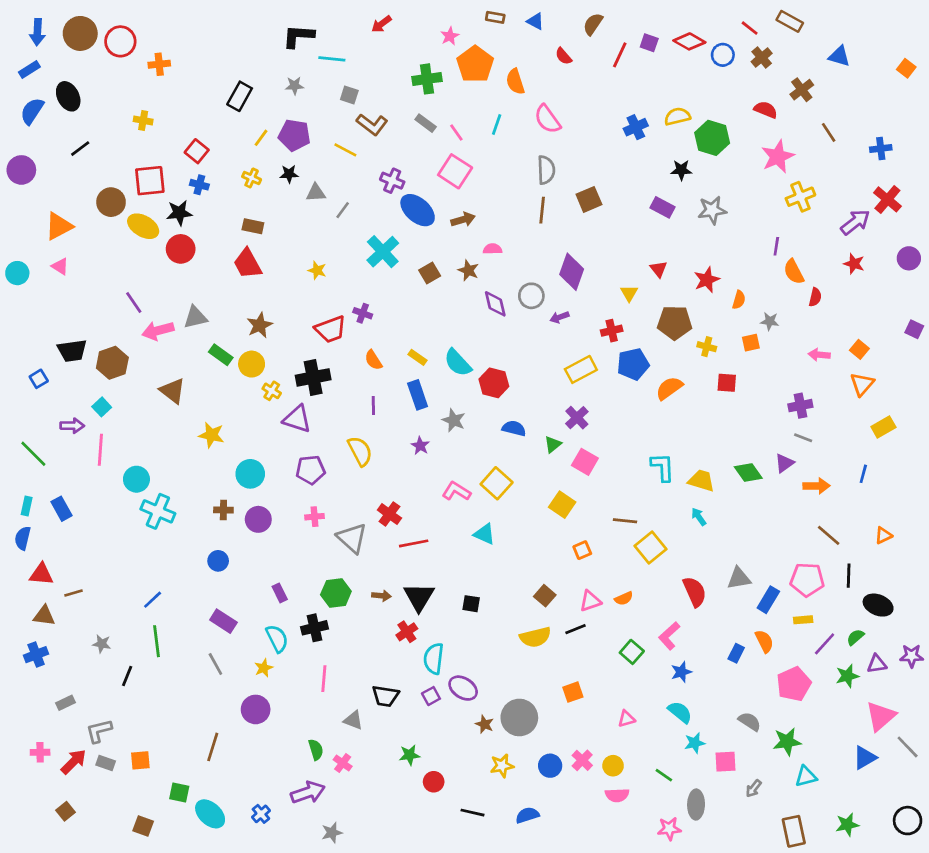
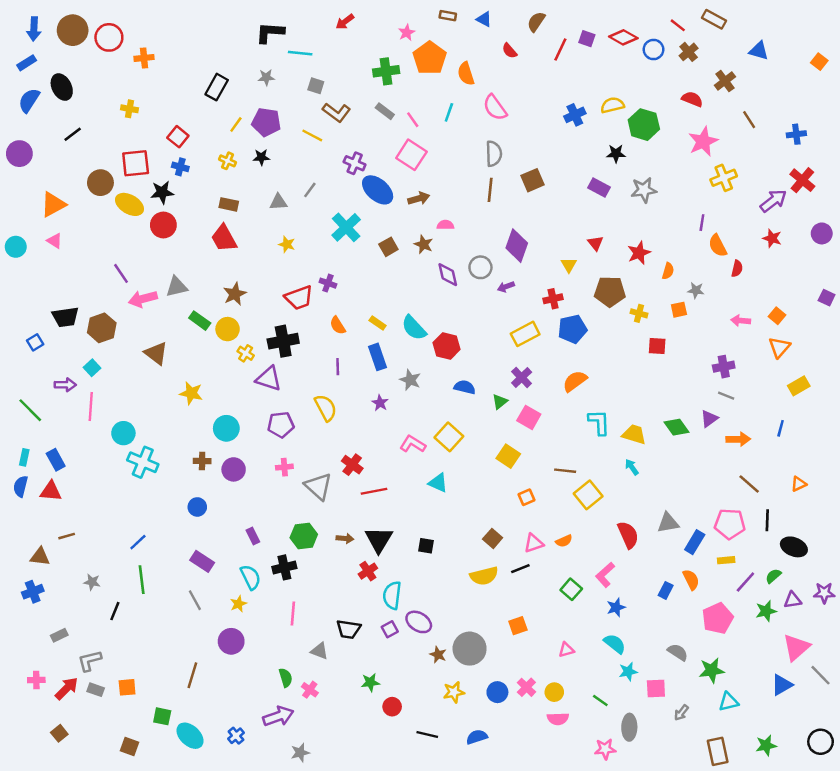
gray triangle: (316, 193) -> (278, 202), moved
orange semicircle: (669, 388) -> (575, 381), moved
red triangle: (41, 574) -> (51, 491), moved

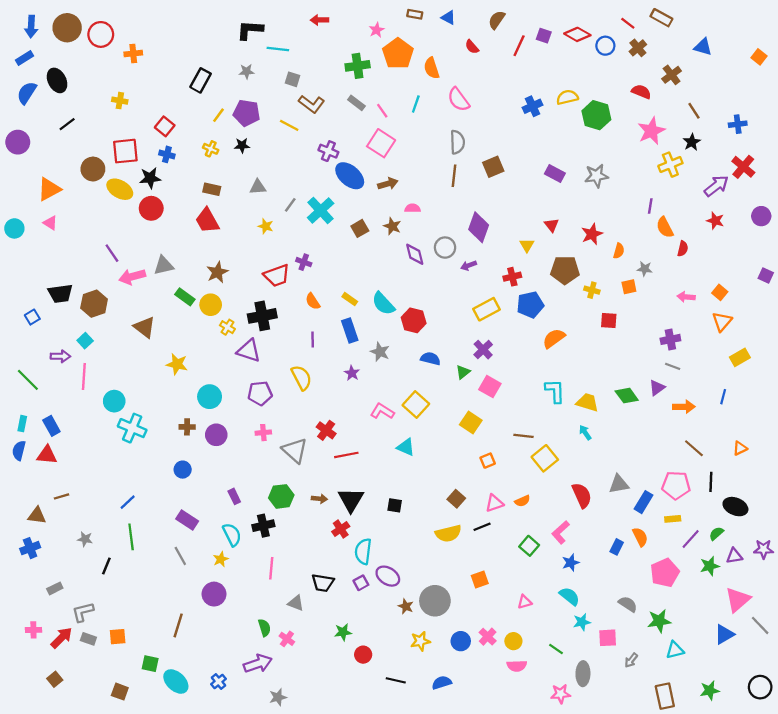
red arrow: (345, 22) -> (319, 20), turned 36
black star: (616, 154) -> (692, 142), moved, turned -30
gray line: (310, 190) -> (290, 205), moved
orange semicircle: (575, 381) -> (554, 338), moved

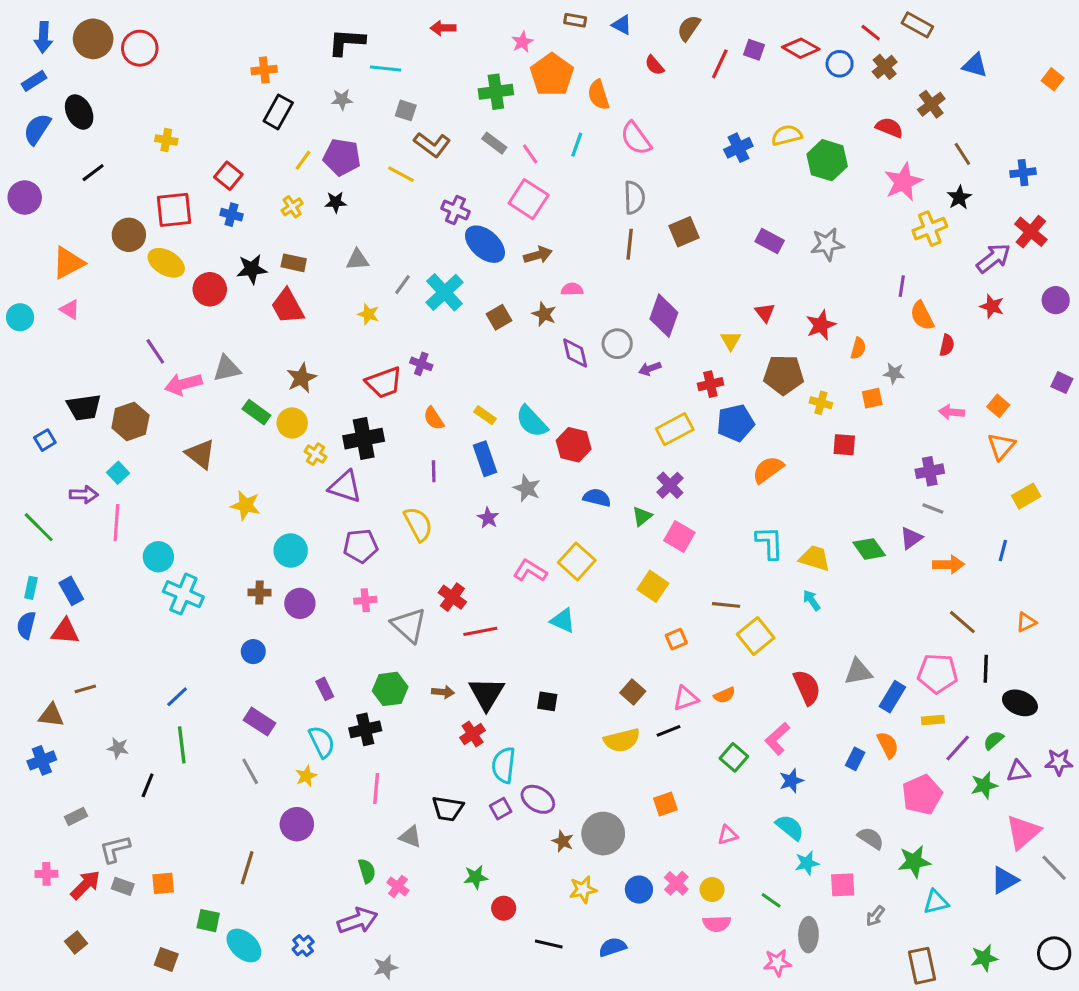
orange cross: (133, 54) -> (264, 70), moved
yellow cross: (211, 149) -> (292, 207), turned 32
black star: (150, 178) -> (252, 269), moved

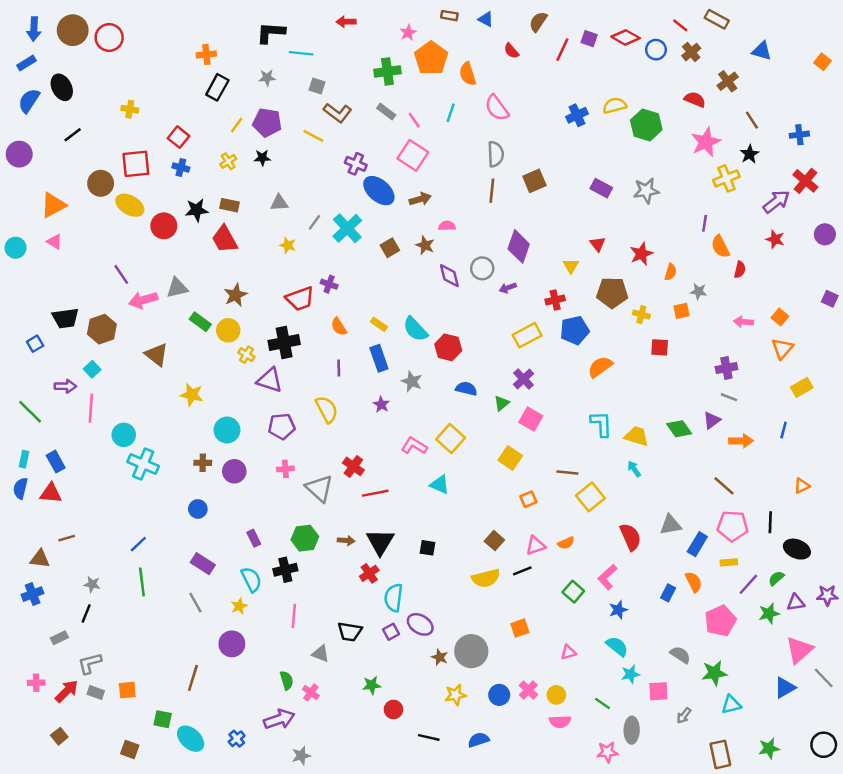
brown line: (962, 622) -> (724, 486), moved
black line: (148, 785) -> (86, 613), moved

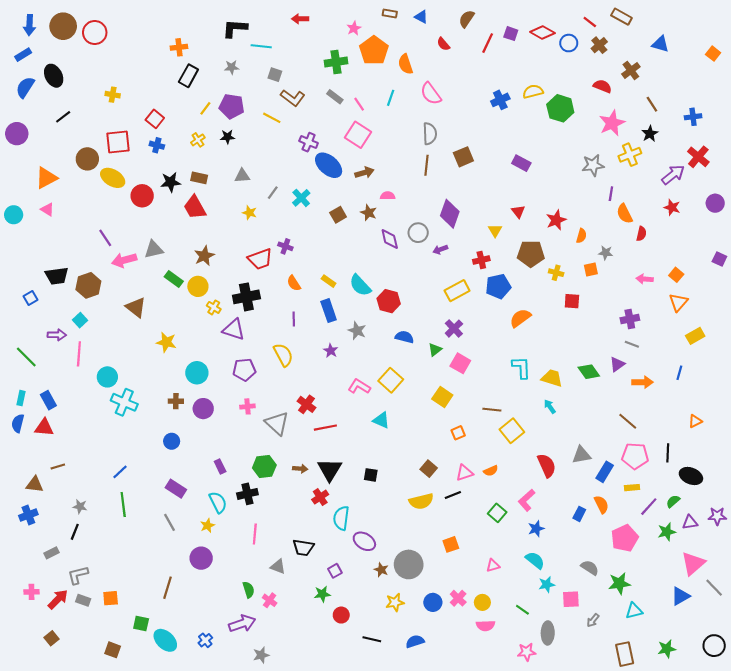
gray star: (646, 191) -> (593, 165), moved
cyan cross: (347, 228) -> (301, 198), size x0.7
purple square: (391, 632) -> (335, 571), moved

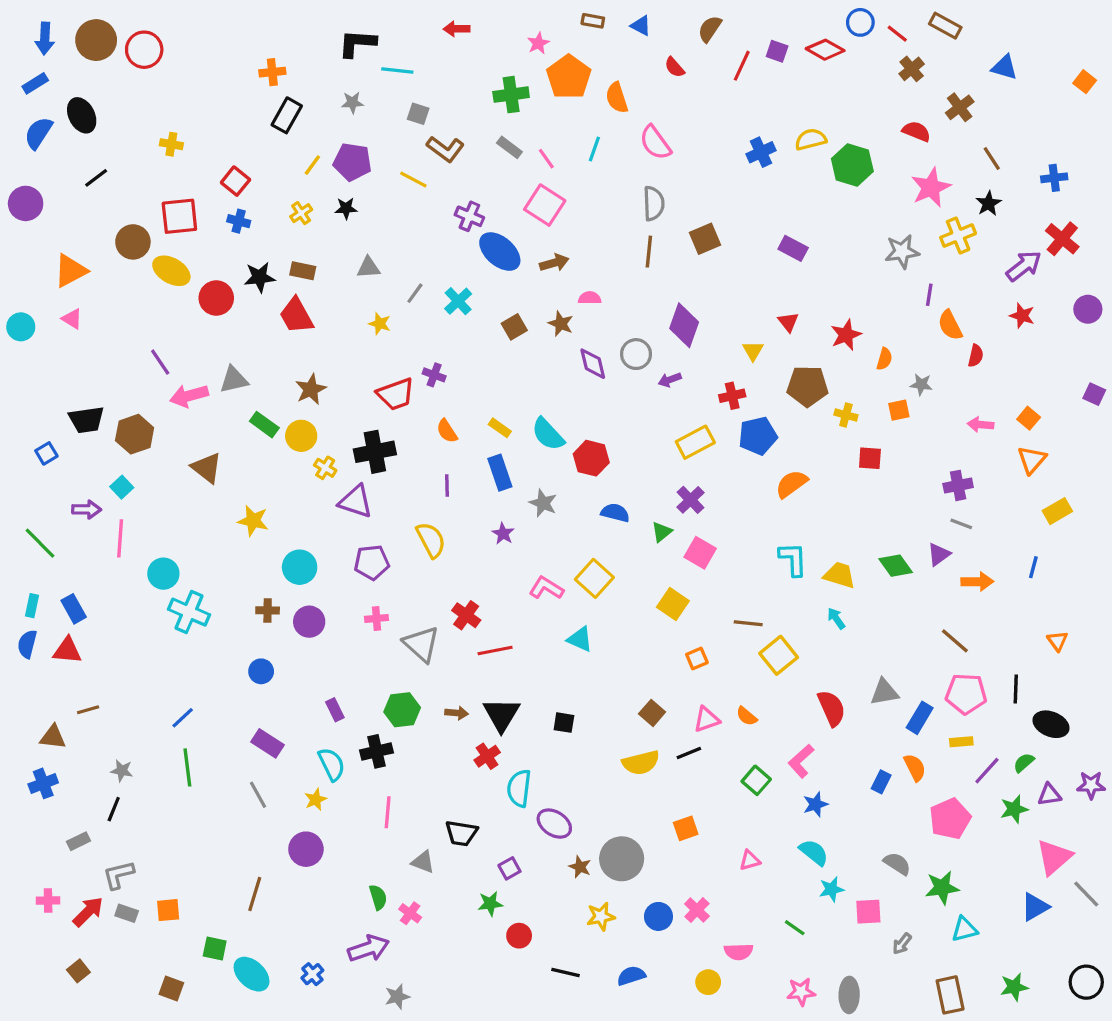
blue circle: (569, 43) -> (860, 22), moved
orange triangle: (695, 421) -> (1057, 641), turned -40
orange semicircle: (491, 471) -> (747, 716), turned 64
yellow circle: (482, 602) -> (708, 982), moved
gray ellipse: (548, 633) -> (849, 995), moved

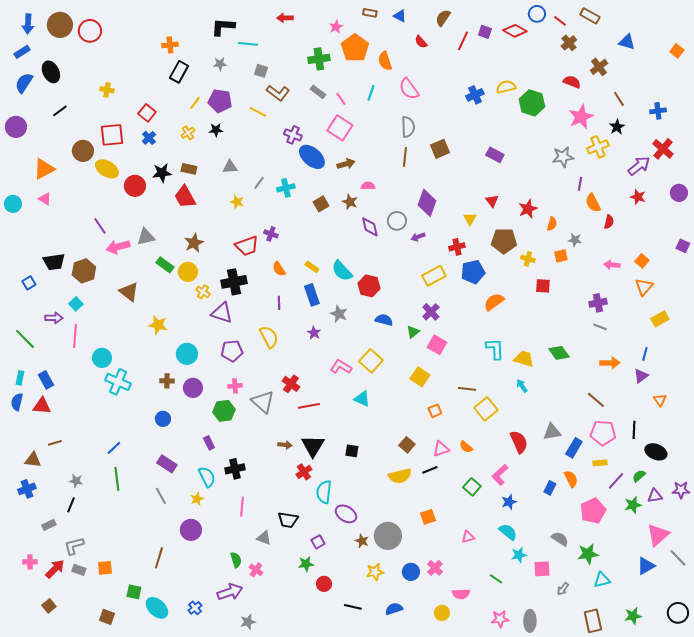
blue cross: (239, 221) -> (149, 138), turned 32
cyan cross: (458, 301) -> (286, 188), turned 30
purple triangle: (939, 554) -> (641, 376), moved
green hexagon: (402, 710) -> (224, 411), moved

